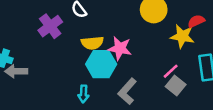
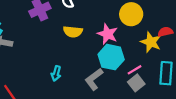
pink star: (120, 48) -> (108, 34), moved
cyan hexagon: (101, 64) -> (111, 57), moved

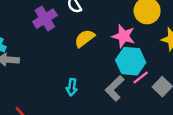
yellow semicircle: (73, 32) -> (85, 38), turned 144
pink line: (135, 70) -> (141, 77), moved

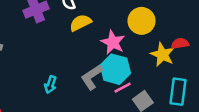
yellow semicircle: (85, 38) -> (80, 23), moved
gray L-shape: (115, 88) -> (92, 77), moved

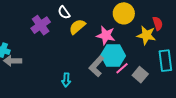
red semicircle: (180, 44) -> (158, 23), turned 96

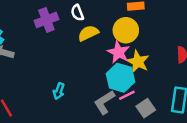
yellow circle: (124, 13) -> (126, 30), moved
yellow star: (146, 35) -> (138, 62), moved
gray L-shape: (96, 66) -> (104, 102), moved

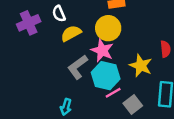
yellow star: (138, 62) -> (141, 66), moved
cyan arrow: (59, 91) -> (66, 107), moved
gray L-shape: (104, 102) -> (78, 67), moved

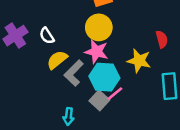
white semicircle: (59, 14) -> (47, 36), moved
yellow semicircle: (71, 33) -> (57, 60), moved
gray square: (133, 104) -> (99, 100), moved

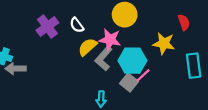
pink star: (96, 52) -> (110, 40), moved

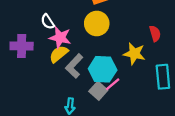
white semicircle: (77, 25) -> (48, 22), moved
purple cross: (47, 26) -> (22, 46), moved, turned 35
pink star: (110, 40) -> (60, 38), moved

